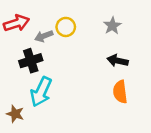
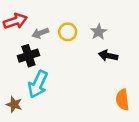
gray star: (112, 26) -> (99, 32), moved
yellow circle: (66, 27) -> (68, 32), moved
orange semicircle: (120, 92) -> (122, 100), moved

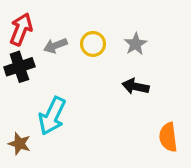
red arrow: (15, 21) -> (21, 29), turned -50
black cross: (28, 56) -> (19, 67), moved
black arrow: (108, 56) -> (136, 86), moved

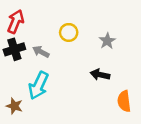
gray star: (136, 44) -> (107, 41), moved
gray arrow: (55, 46) -> (41, 52), moved, turned 49
black arrow: (136, 86) -> (100, 75), moved

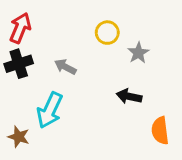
yellow circle: (69, 32) -> (107, 33), moved
gray arrow: (41, 52) -> (65, 67), moved

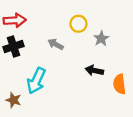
red arrow: (20, 28) -> (15, 20), turned 65
gray arrow: (65, 67) -> (56, 44), moved
orange semicircle: (160, 131) -> (119, 84), moved

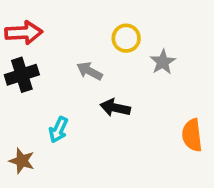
black arrow: (94, 70) -> (115, 108), moved
cyan arrow: (36, 81) -> (58, 130), size x0.6

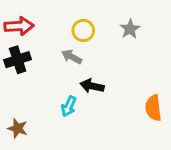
yellow circle: (126, 38) -> (83, 30), moved
gray star: (163, 62) -> (130, 29), moved
cyan arrow: (58, 130) -> (69, 106), moved

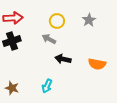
cyan arrow: (69, 106) -> (47, 86), moved
orange semicircle: (153, 108) -> (97, 64), moved, turned -72

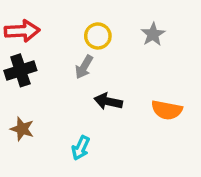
gray arrow: (49, 39) -> (84, 67), turned -88
brown star: (12, 88) -> (22, 129), moved

